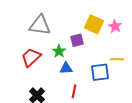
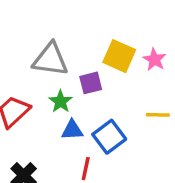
gray triangle: (40, 25) -> (50, 59), moved
blue square: (100, 72) -> (109, 137), moved, turned -30

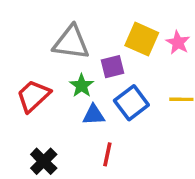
blue square: (109, 137) -> (131, 103), moved

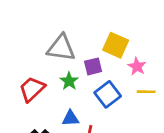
pink star: (178, 43) -> (137, 66), moved
blue triangle: (94, 115) -> (70, 118), moved

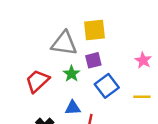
yellow square: (116, 45) -> (95, 30), moved, turned -30
pink star: (137, 66) -> (143, 60), moved
yellow line: (146, 92) -> (142, 97), moved

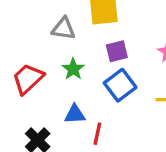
gray triangle: (64, 43) -> (63, 29), size x0.7
purple square: (93, 60) -> (117, 51), moved

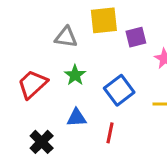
purple square: (117, 51) -> (136, 37), moved
red line: (97, 134) -> (110, 133), moved

